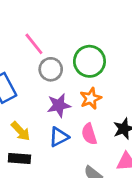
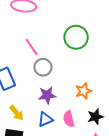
green circle: (89, 61) -> (76, 37), moved
orange star: (91, 98) -> (84, 91), moved

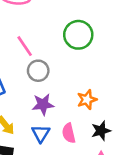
blue triangle: (45, 119) -> (41, 133), turned -35

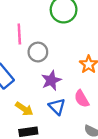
pink line: (25, 46) -> (19, 34), turned 48

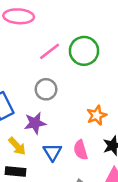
pink line: (19, 34) -> (50, 51), moved, turned 42
purple star: (51, 80) -> (35, 123), moved

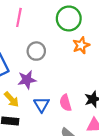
pink line: (50, 51) -> (19, 17), moved, turned -42
orange star: (97, 115) -> (81, 45), moved

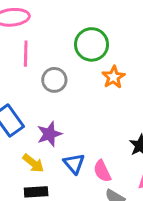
gray circle: (36, 51) -> (54, 80), moved
pink semicircle: (65, 103) -> (102, 171), moved

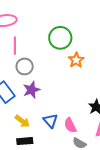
gray circle: (54, 80) -> (25, 66), moved
purple star: (49, 134) -> (31, 90), moved

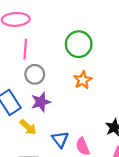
orange star: (76, 60) -> (83, 80), moved
yellow arrow: (22, 121) -> (28, 127), moved

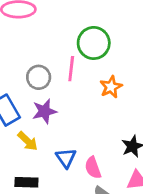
pink line: (25, 49) -> (71, 69), moved
orange star: (83, 80) -> (111, 87), moved

